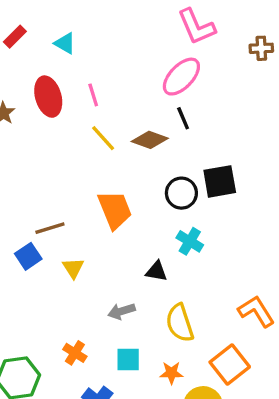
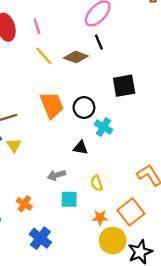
black circle: (181, 193) -> (84, 107), moved
yellow triangle: (73, 268) -> (14, 145), moved
yellow semicircle: (180, 323) -> (97, 183), size x0.6
cyan square: (128, 360) -> (69, 199), moved
orange star: (171, 373) -> (100, 218), moved

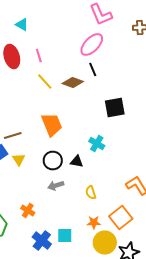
black circle: (84, 107) -> (53, 160), moved
cyan square: (69, 199) -> (65, 236), moved

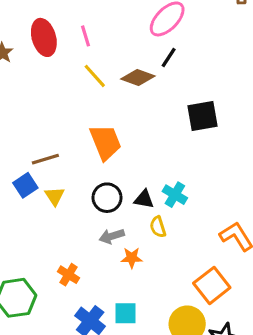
black line: (93, 70) -> (169, 57), turned 56
cyan cross: (97, 144) -> (175, 195), moved
yellow semicircle: (91, 192) -> (158, 227), moved
orange star: (94, 222) -> (132, 258), moved

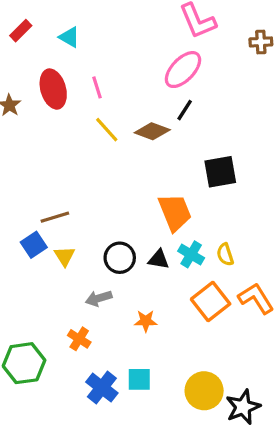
orange trapezoid: (105, 142) -> (175, 212), moved
yellow semicircle: (158, 227) -> (225, 254), moved
gray arrow: (112, 236) -> (99, 298), moved
orange square: (212, 285) -> (211, 302), moved

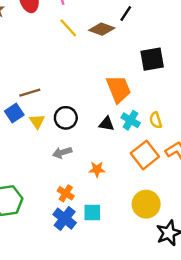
black circle: (120, 258) -> (66, 118), moved
orange cross: (79, 339) -> (66, 193), moved
yellow circle: (204, 391) -> (146, 204), moved

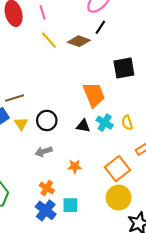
orange square: (145, 155) -> (117, 169), moved

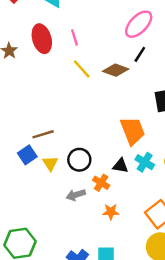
orange cross: (47, 188) -> (101, 183), moved

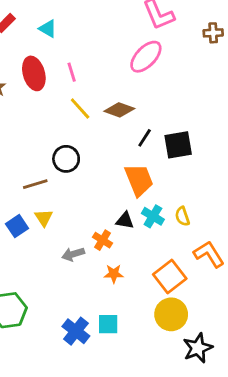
black line: (140, 54) -> (145, 138), moved
blue square: (27, 155) -> (17, 226), moved
black circle: (79, 160) -> (66, 159), moved

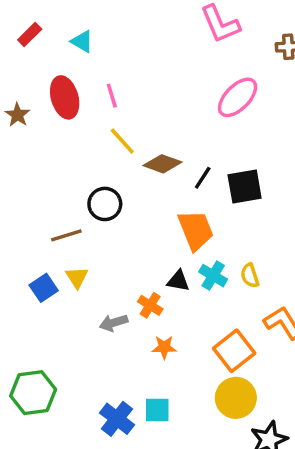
pink ellipse: (146, 57) -> (238, 97), moved
brown diamond: (119, 110) -> (162, 164), moved

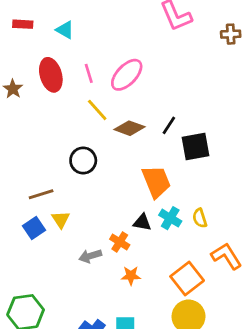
red rectangle: (30, 35) -> (23, 24), turned 48
pink ellipse: (238, 97) -> (127, 75), moved
black line: (203, 178) -> (169, 125), moved
brown line: (66, 235) -> (41, 194), moved

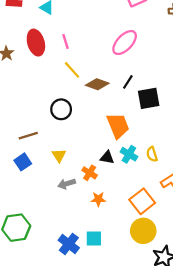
pink ellipse: (127, 75) -> (125, 43), moved
yellow triangle: (61, 220) -> (59, 155), moved

